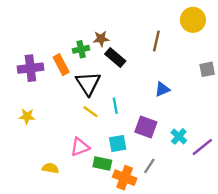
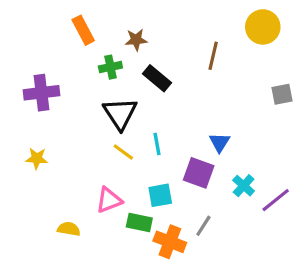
brown star: (101, 39) -> (136, 40), moved
orange rectangle: (61, 65) -> (83, 30), moved
blue triangle: (162, 89) -> (220, 142), moved, turned -35

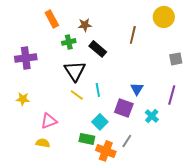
cyan square: (160, 195) -> (100, 122), turned -35
pink triangle: (109, 200) -> (49, 121), moved
purple line: (276, 200) -> (172, 95), moved, turned -36

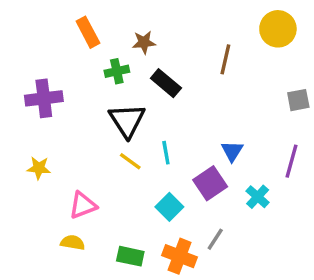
purple square: (124, 108) -> (210, 183), turned 36
green rectangle: (87, 139) -> (130, 256), moved

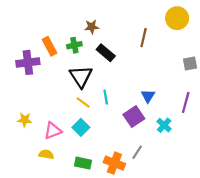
orange rectangle: (88, 32) -> (49, 46), moved
yellow star: (39, 168) -> (25, 120), moved
cyan square: (169, 207) -> (81, 127), moved

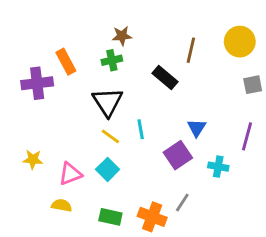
yellow circle: (177, 18) -> (240, 42), moved
green cross: (74, 45) -> (112, 60), moved
black rectangle: (106, 53) -> (165, 77), moved
cyan cross: (164, 125) -> (218, 167), turned -32

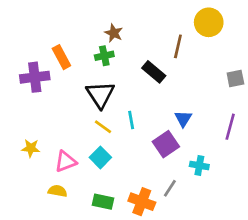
brown star: (122, 36) -> (114, 33), turned 30
yellow circle: (240, 42) -> (209, 22), moved
cyan cross: (218, 167) -> (199, 165), moved

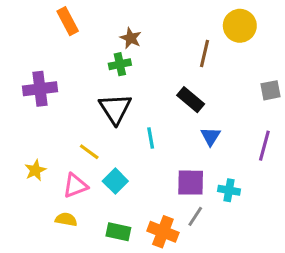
orange rectangle: (61, 57) -> (68, 21), moved
black rectangle: (154, 72) -> (191, 100), moved
yellow line: (103, 127) -> (89, 152), moved
purple square: (166, 144) -> (191, 183), moved, turned 35
yellow star: (31, 148) -> (35, 170), turned -30

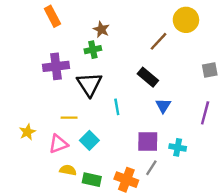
brown line: (204, 53) -> (159, 41), turned 30
purple cross: (40, 89) -> (56, 66), moved
yellow line: (89, 152) -> (69, 118), turned -35
yellow semicircle: (66, 219) -> (68, 170), moved

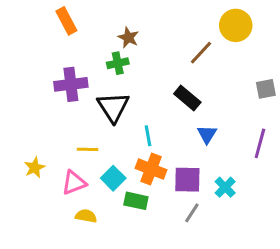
cyan cross: (178, 147) -> (225, 187), turned 35
green rectangle: (92, 180) -> (136, 201), moved
orange cross: (126, 180) -> (151, 169), moved

